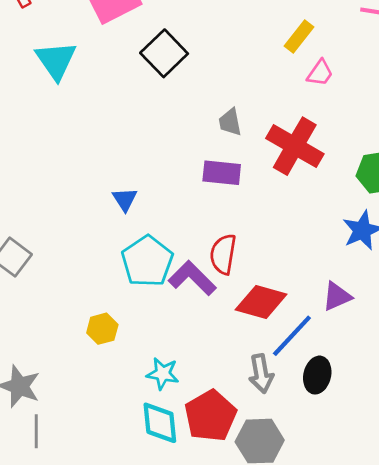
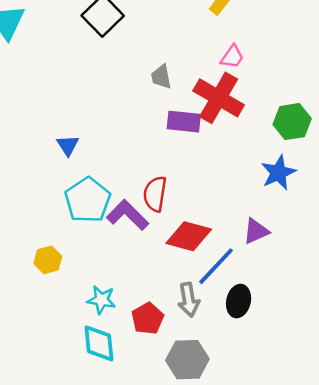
pink trapezoid: (320, 73) -> (232, 57), moved
purple rectangle: (222, 173) -> (184, 122), moved
red pentagon: (210, 416) -> (148, 318), moved, size x0.7

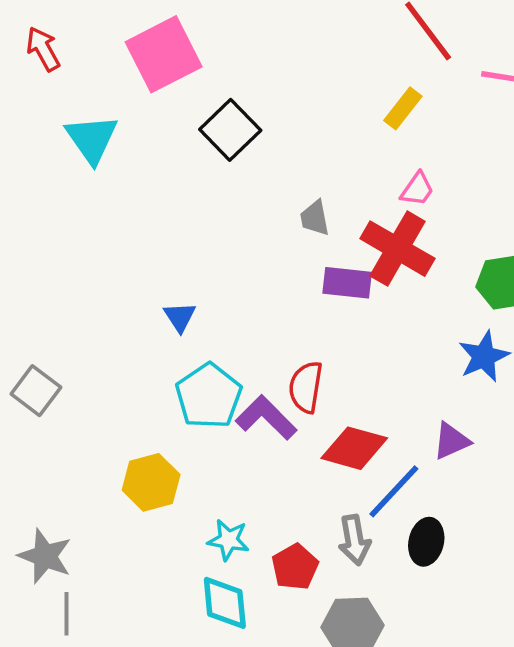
yellow hexagon: (48, 260) -> (151, 482), size x1.4

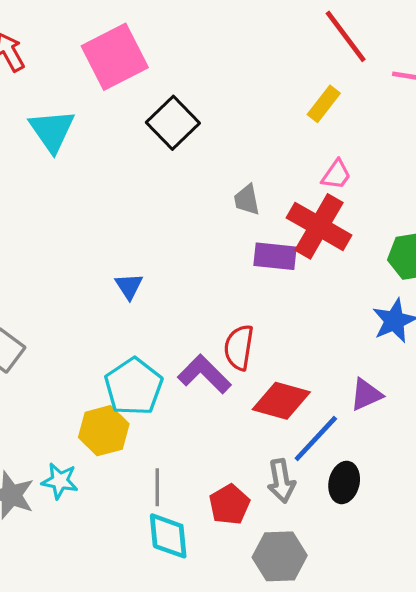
cyan pentagon: (209, 396) -> (134, 387), moved
cyan star: (228, 540) -> (60, 481), moved
gray line: (67, 614) -> (157, 487), moved

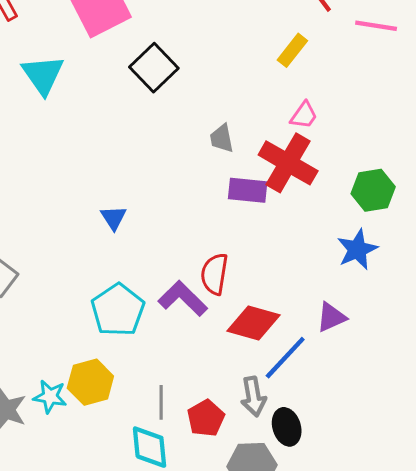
yellow hexagon: (104, 431) -> (90, 382), moved
black ellipse: (344, 482) -> (287, 427), moved, turned -30
gray line: (157, 487) -> (161, 402), moved

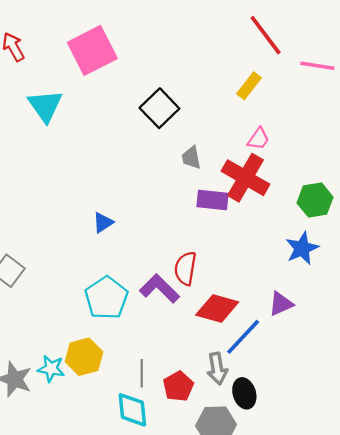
black square: (154, 68) -> (159, 108), moved
blue triangle: (113, 218) -> (103, 222), turned 30

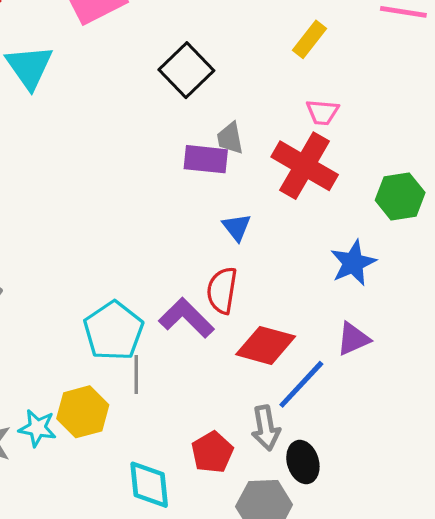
pink trapezoid: (258, 139) -> (322, 112), turned 60
purple rectangle: (212, 200) -> (206, 159), moved
blue triangle: (103, 222) -> (237, 227), moved, turned -35
blue star: (302, 248) -> (353, 263), moved
gray line: (142, 373) -> (136, 375), moved

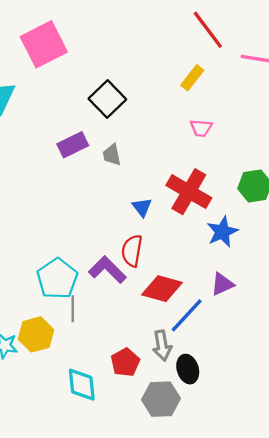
gray trapezoid: (230, 138) -> (112, 155), moved
purple rectangle: (206, 159) -> (73, 145), moved, turned -32
red cross: (305, 166) -> (189, 192), moved

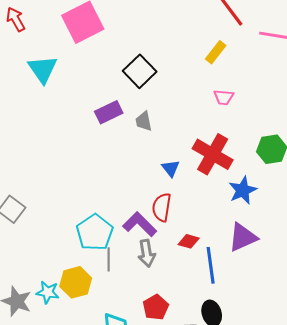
purple triangle: (222, 284) -> (243, 237), size x1.4
red diamond: (162, 289) -> (189, 241), size x0.6
blue line: (187, 315) -> (211, 265), turned -51
gray arrow: (162, 346) -> (147, 253), moved

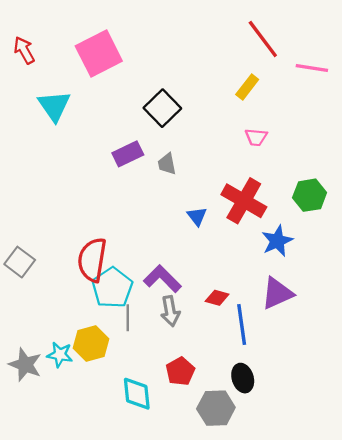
red semicircle: (162, 207) -> (92, 260), moved, size x1.4

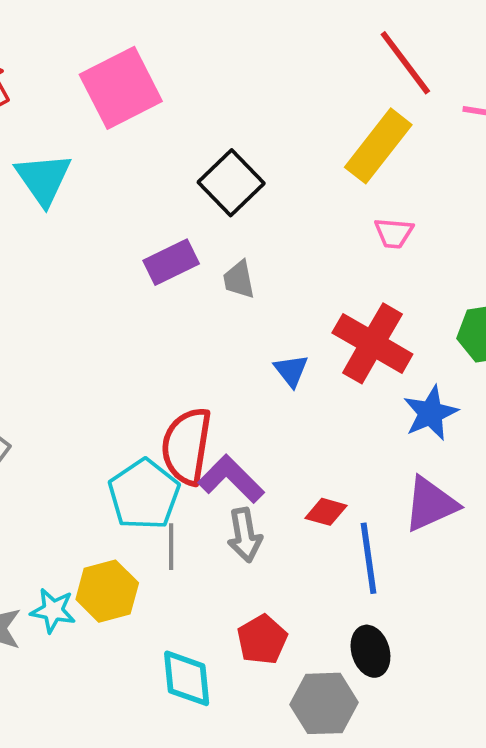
yellow rectangle: (247, 87) -> (378, 146), size x1.6
red semicircle: (92, 260) -> (187, 446), moved

